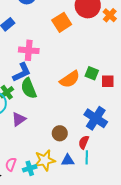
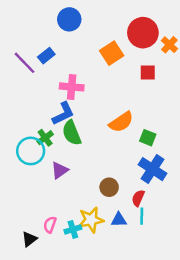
green square: (92, 73) -> (148, 138), moved
red square: (108, 81) -> (148, 72), moved

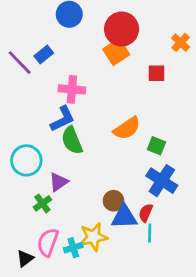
red circle: (143, 33) -> (122, 29), moved
green cross: (45, 138) -> (42, 203), moved
blue triangle: (119, 220) -> (124, 217), moved, size x1.5
pink semicircle: (50, 225) -> (48, 242), size x1.5

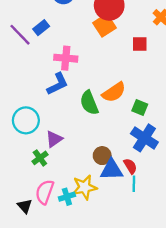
green semicircle: (72, 140) -> (89, 103), moved
red semicircle: (146, 213) -> (130, 166), turned 126
black triangle: (25, 258) -> (25, 206), turned -35

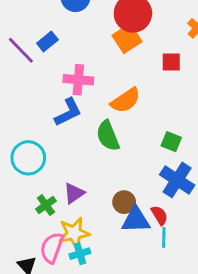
orange semicircle: (114, 92) -> (126, 100), moved
purple triangle: (54, 139) -> (74, 193), moved
yellow star: (85, 187) -> (74, 233), moved

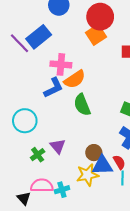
blue rectangle: (47, 41) -> (39, 37), size x1.6
orange semicircle: (126, 100) -> (75, 79), moved
purple triangle: (74, 193) -> (58, 146), turned -35
yellow star: (74, 233) -> (87, 175), moved
pink semicircle: (52, 248) -> (42, 185), turned 70

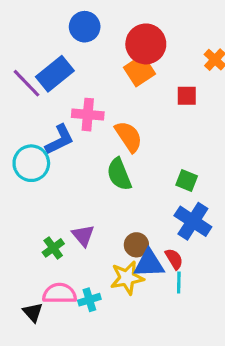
orange semicircle: (75, 79) -> (129, 137), moved, turned -90
blue L-shape: (53, 88) -> (60, 140), moved
cyan circle: (25, 121) -> (31, 163), moved

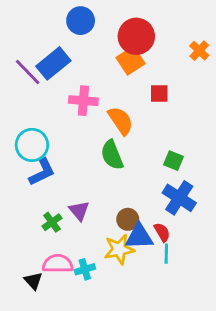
red square: (187, 96) -> (159, 93), moved
blue L-shape: (60, 140) -> (42, 172), moved

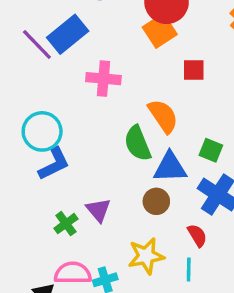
orange semicircle: (121, 121) -> (163, 116), moved
brown circle: (128, 219) -> (156, 201), moved
blue triangle: (139, 236) -> (170, 167), moved
cyan line: (166, 254) -> (189, 270), moved

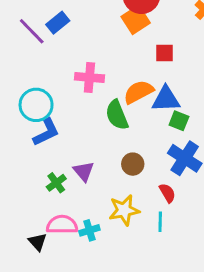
blue rectangle: (68, 34) -> (58, 23), size x0.7
pink cross: (103, 79) -> (89, 77), moved
orange semicircle: (163, 116) -> (139, 92), turned -84
blue triangle: (170, 167) -> (166, 99), moved

